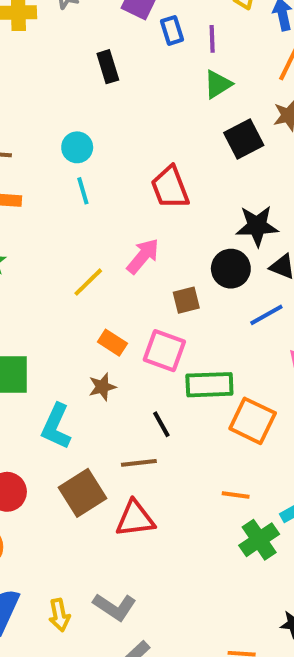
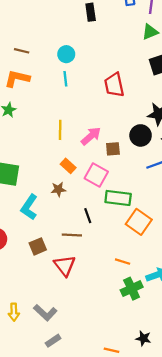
pink arrow: (143, 256) -> (91, 136), moved
yellow line: (88, 282) -> (60, 130), turned -54
brown square: (82, 493) -> (38, 246), size x0.7
red triangle: (135, 519) -> (65, 266), turned 50

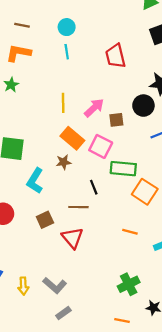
orange rectangle: (68, 166) -> (72, 138), size x1.5
green cross: (132, 289) -> (129, 284), moved

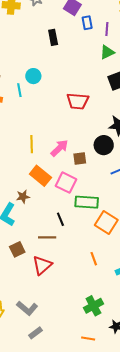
cyan line: (67, 52) -> (19, 90), moved
red trapezoid: (115, 56) -> (78, 101), turned -70
brown star: (63, 162) -> (23, 197), moved
orange line: (130, 232) -> (94, 259), turned 56
red triangle: (72, 238) -> (42, 265), turned 30

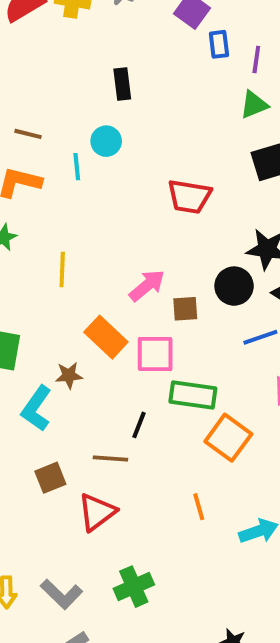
black rectangle: (53, 37) -> (122, 84), moved
yellow line: (32, 144) -> (62, 269), moved
pink square: (66, 183) -> (155, 354), turned -30
black line: (60, 219) -> (139, 425), turned 40
green cross: (93, 306) -> (134, 587), moved

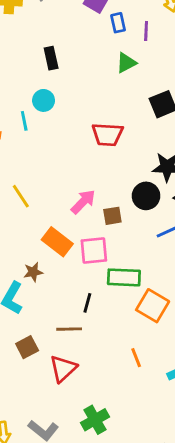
green triangle: (254, 105) -> (126, 63), moved
yellow line: (62, 269) -> (21, 196), turned -30

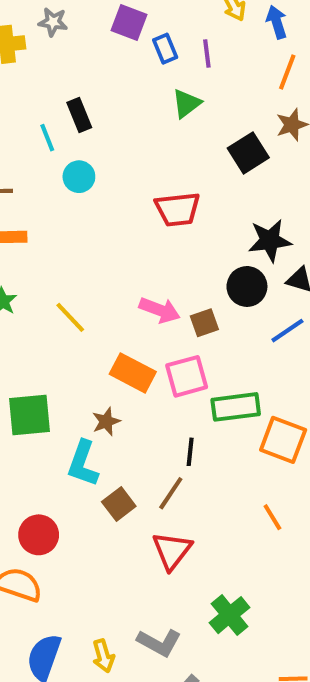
cyan line: (24, 121) -> (47, 138), moved
pink arrow: (83, 202) -> (160, 310), turned 76
brown line: (69, 329) -> (171, 493), turned -45
brown square: (27, 347) -> (119, 504), moved

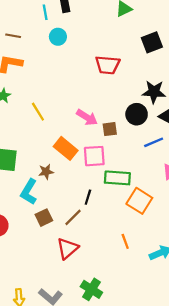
green cross: (230, 615) -> (91, 289), turned -30

